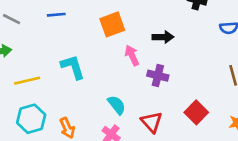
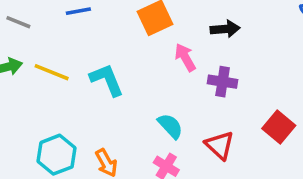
yellow line: (27, 81) -> (52, 72), moved, turned 40

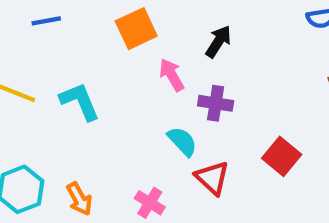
black arrow: (225, 29) -> (218, 41), turned -52
cyan semicircle: (170, 126) -> (182, 141), moved

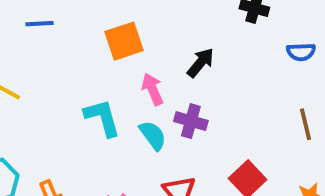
cyan L-shape: (80, 101) -> (102, 118), moved
cyan semicircle: (182, 141) -> (153, 135), moved

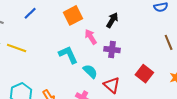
blue line: (39, 24) -> (30, 13), turned -32
cyan semicircle: (153, 135) -> (90, 71), moved

